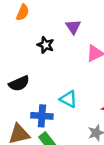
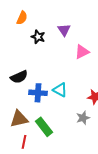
black star: (46, 45) -> (38, 37), moved
blue cross: (42, 116) -> (38, 93), moved

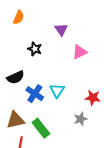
black star: (38, 37) -> (35, 49), moved
cyan triangle: (60, 90) -> (57, 91), turned 35
blue cross: (38, 93) -> (35, 94), turned 30

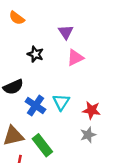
orange semicircle: (19, 17) -> (17, 18), turned 104
pink triangle: (80, 52) -> (75, 58), moved
red star: (93, 98) -> (91, 110), moved

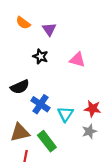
purple triangle: (66, 32) -> (49, 29), moved
pink triangle: (75, 58) -> (77, 60), turned 42
cyan triangle: (61, 102) -> (65, 114), moved

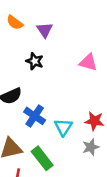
pink triangle: (77, 60) -> (88, 62), moved

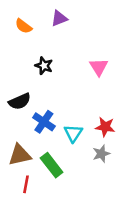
purple triangle: (45, 30) -> (59, 18), moved, turned 42
pink triangle: (88, 62) -> (99, 67), turned 42

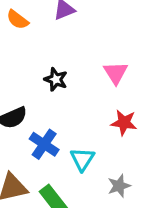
black star: (44, 66) -> (56, 79), moved
red star: (105, 127) -> (124, 123), moved

